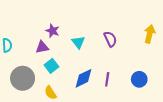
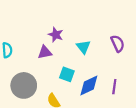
cyan square: (51, 66) -> (67, 74), moved, turned -32

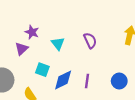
purple triangle: (45, 52) -> (22, 49), turned -32

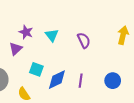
cyan triangle: (58, 44) -> (52, 35), moved

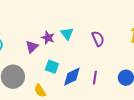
purple star: (26, 32) -> (48, 38), moved

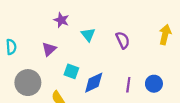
purple star: (48, 38) -> (61, 20), moved
purple line: (95, 78) -> (128, 85), moved

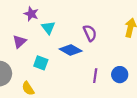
cyan triangle: (88, 35) -> (48, 28), moved
blue diamond: (94, 83) -> (71, 50), moved, turned 55

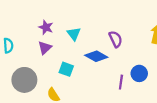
purple star: (31, 14) -> (46, 27), moved
blue circle: (120, 75) -> (139, 73), moved

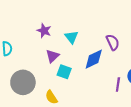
purple triangle: (45, 48) -> (53, 56), moved
blue diamond: (96, 56) -> (94, 59), turned -55

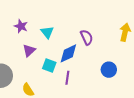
cyan square: (64, 72) -> (49, 66), moved
purple line: (118, 84) -> (67, 78), moved

